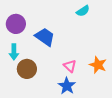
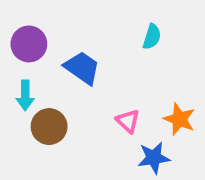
cyan semicircle: (83, 11) -> (152, 37), moved, turned -40
blue star: (67, 86) -> (154, 158), moved, turned 30

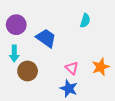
orange star: (179, 119) -> (101, 67), turned 30
blue star: (154, 158) -> (69, 88), moved, turned 30

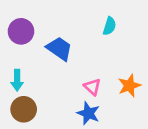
cyan arrow: (14, 53) -> (17, 80), moved
brown circle: (28, 71) -> (24, 109), moved

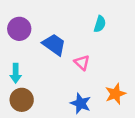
orange star: (129, 86) -> (115, 94), moved
pink triangle: (92, 87) -> (82, 63), moved

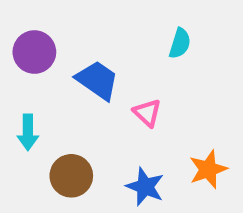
brown circle: (22, 100) -> (71, 176), moved

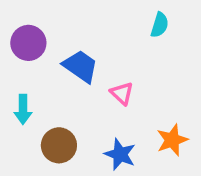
cyan semicircle: (180, 43) -> (160, 25), moved

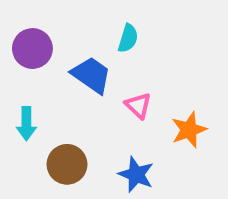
cyan semicircle: (160, 25) -> (128, 38), moved
orange star: (172, 140) -> (189, 130), moved

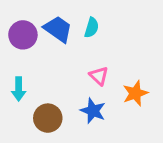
blue trapezoid: (91, 75) -> (58, 29), moved
blue star: (136, 175) -> (93, 111), moved

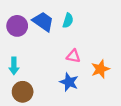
pink triangle: (99, 76) -> (73, 56), turned -32
brown circle: (48, 118) -> (23, 92), moved

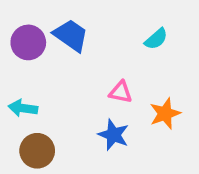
cyan semicircle: (68, 20) -> (156, 39), moved, turned 32
cyan arrow: (14, 66) -> (23, 108), turned 98

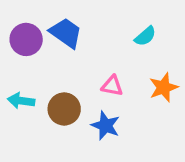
orange star: (165, 113) -> (163, 87), moved
brown circle: (37, 151) -> (64, 109), moved

